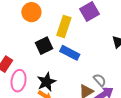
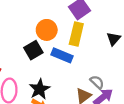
orange circle: (31, 12) -> (47, 30), moved
yellow rectangle: (64, 26) -> (76, 34), moved

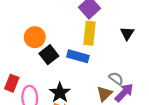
orange circle: (47, 30) -> (35, 37), moved

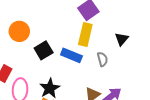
orange circle: (35, 37) -> (19, 31), moved
gray semicircle: (116, 78) -> (102, 59), moved, turned 32

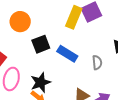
yellow rectangle: (85, 35) -> (74, 17), moved

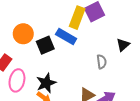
orange circle: (20, 22) -> (23, 34), moved
blue rectangle: (67, 54) -> (66, 37), moved

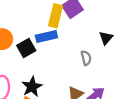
blue rectangle: (66, 37) -> (46, 37), turned -36

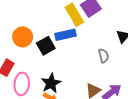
yellow rectangle: (55, 16) -> (74, 15), turned -45

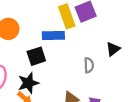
black square: (46, 46) -> (36, 56), moved

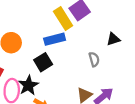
black triangle: (113, 49) -> (113, 39), turned 32
black star: (28, 83) -> (28, 85), moved

